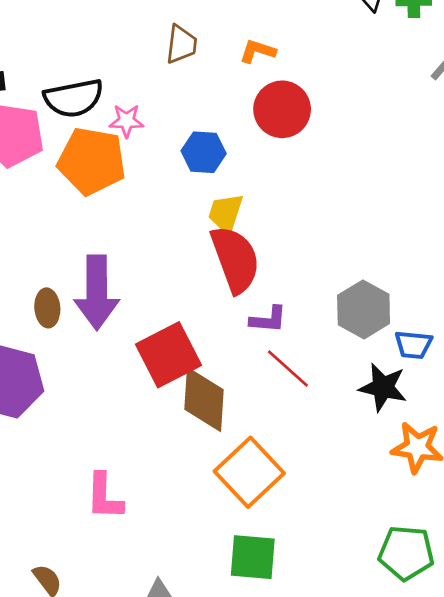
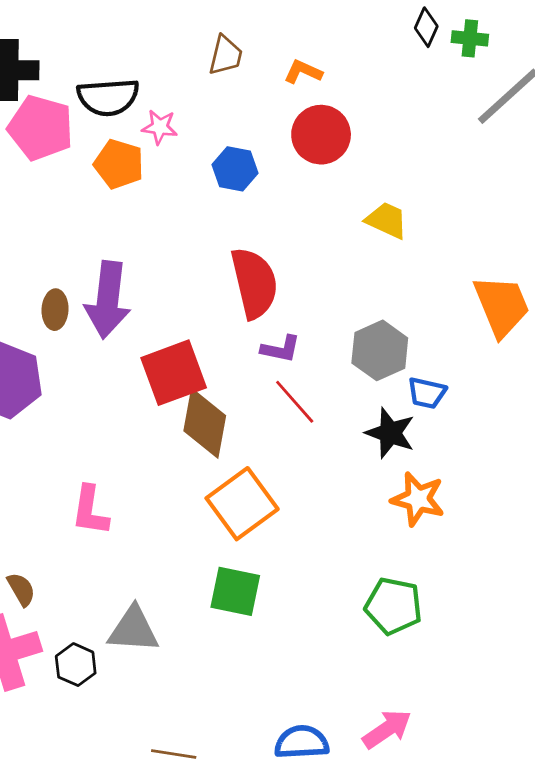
orange pentagon: (92, 161) -> (119, 164), size x0.7
yellow trapezoid: (226, 213) -> (387, 220), moved, turned 90

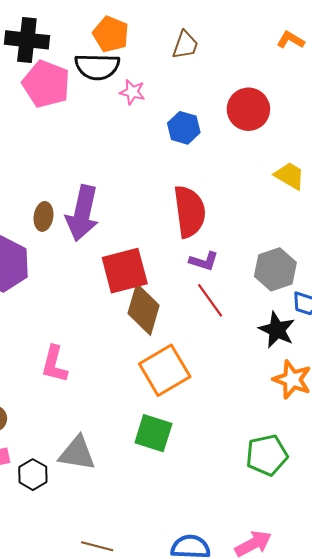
orange L-shape: (303, 72) -> (291, 40), moved
orange pentagon: (119, 164) -> (111, 34), moved
green pentagon: (394, 606) -> (267, 455), turned -30

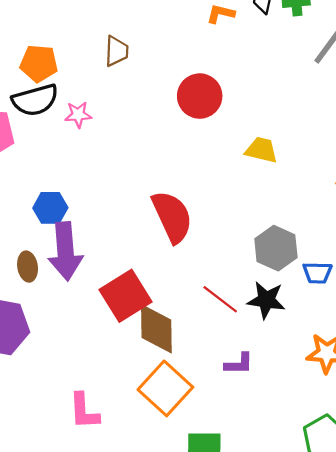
blue hexagon: (184, 128) -> (50, 208), moved
purple L-shape: (204, 261) -> (239, 364), moved
black star: (277, 330) -> (266, 300), moved
orange square: (165, 370) -> (165, 388), moved

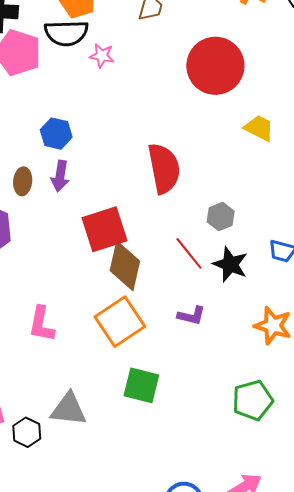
red circle: (200, 96) -> (215, 66), size x1.4
gray hexagon: (276, 248) -> (221, 217), moved, size x0.7
purple arrow: (65, 251) -> (60, 176), size x0.6

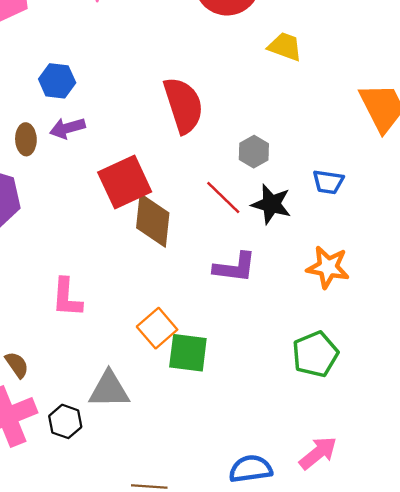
purple arrow: (60, 176) -> (67, 128), turned 72
purple L-shape: (191, 316) -> (235, 267), size x1.4
orange square: (120, 322) -> (157, 328), moved, size x0.7

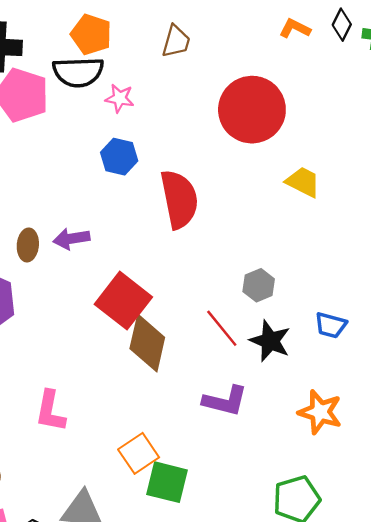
blue hexagon: (57, 81) -> (119, 157), moved
red semicircle: (183, 105) -> (179, 199), moved
red square: (125, 182) -> (123, 301), turned -34

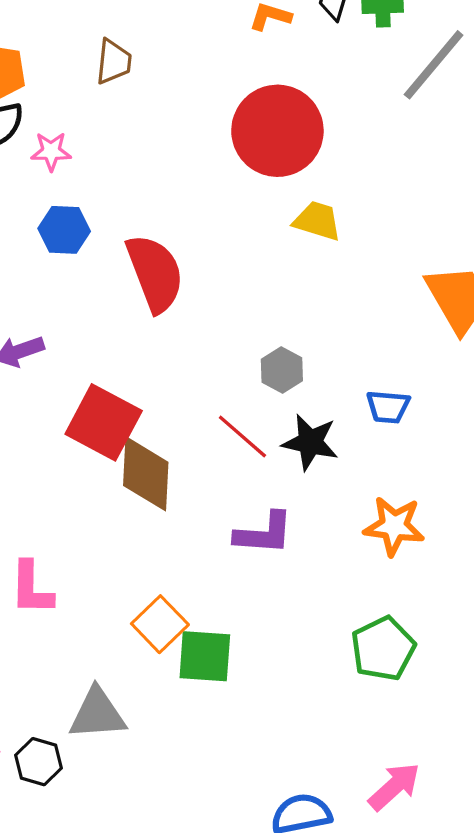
red circle: (252, 110) -> (277, 131), moved

